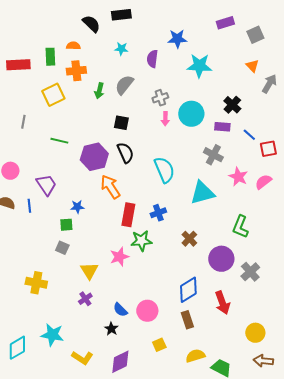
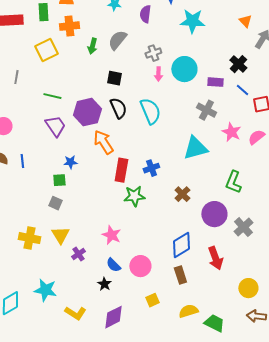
black cross: (232, 105) -> (238, 64), moved
cyan semicircle: (164, 170) -> (150, 111), moved
purple trapezoid: (46, 185) -> (55, 126), moved
pink star: (119, 257) -> (111, 235), moved, turned -30
yellow triangle: (89, 271) -> (60, 235), moved

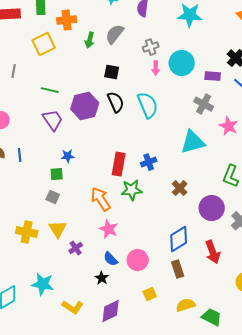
orange arrow: (103, 142) -> (101, 199), moved

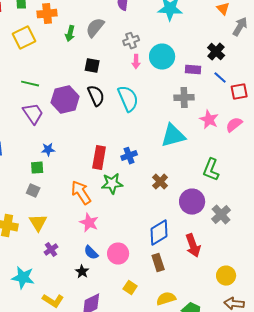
gray cross: (204, 104) -> (184, 98), turned -30
purple cross: (76, 248) -> (51, 250), moved
yellow square: (150, 294) -> (130, 288), turned -32

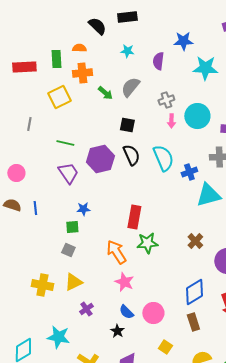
green arrow: (70, 34) -> (105, 93), turned -63
blue cross: (129, 156) -> (189, 172), moved
yellow triangle: (38, 223) -> (73, 282), turned 36

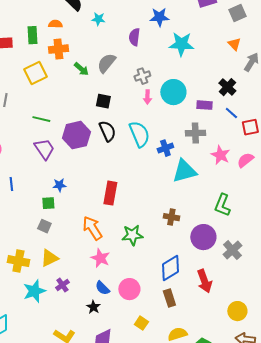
cyan star: (127, 51) -> (98, 19), moved
brown cross: (195, 241) -> (171, 217), turned -35
green star: (147, 243) -> (132, 235), moved
cyan star: (58, 337) -> (34, 291), moved, turned -30

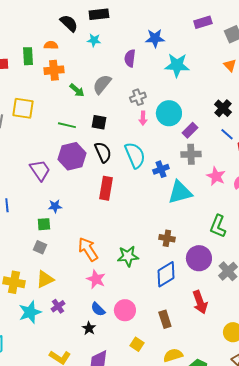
yellow square: (35, 73) -> (23, 108), moved, turned 35
purple rectangle: (204, 105) -> (190, 130), moved, turned -49
green line: (41, 119) -> (67, 125), moved
red rectangle: (110, 193) -> (106, 188), moved
blue diamond: (170, 268) -> (166, 274), moved

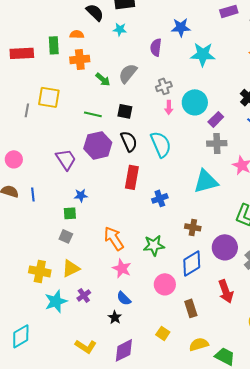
blue cross: (161, 169) -> (160, 198), moved
pink circle: (125, 310) -> (165, 284), moved

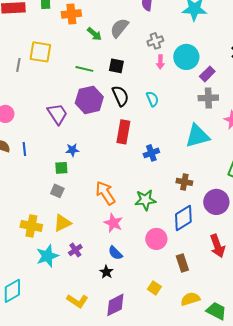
cyan semicircle: (161, 144) -> (152, 99), size x0.6

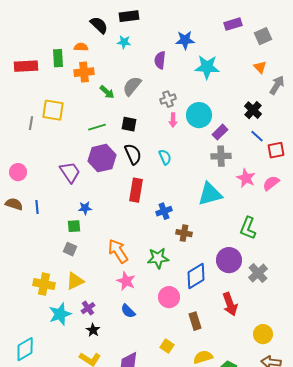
green line: (84, 69) -> (97, 127), turned -30
brown cross: (184, 182) -> (184, 233), moved
black star: (106, 272) -> (93, 330), moved

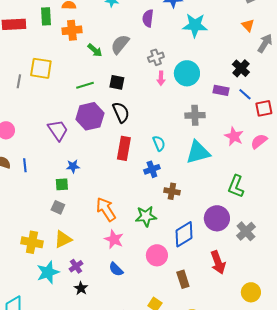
purple rectangle: (220, 132) -> (221, 90), moved, turned 56
gray cross: (221, 156) -> (195, 115), moved
cyan semicircle: (165, 157) -> (159, 143), moved

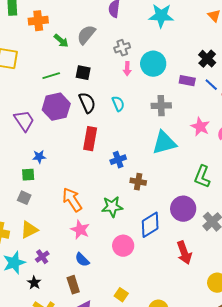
cyan semicircle: (159, 143) -> (118, 104), moved
brown rectangle: (183, 279) -> (73, 285), moved
black star: (81, 288) -> (34, 283), moved

